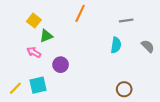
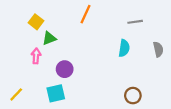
gray semicircle: (148, 46) -> (158, 49), turned 32
pink arrow: (34, 52) -> (36, 56), turned 64
cyan square: (38, 85) -> (56, 93), moved

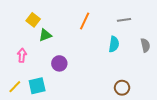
orange line: (86, 14) -> (85, 21), moved
pink arrow: (36, 56) -> (22, 55), moved
cyan square: (56, 93) -> (37, 86), moved

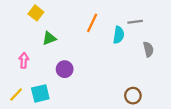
yellow square: (33, 20) -> (36, 13), moved
cyan semicircle: (114, 44) -> (119, 35), moved
gray semicircle: (145, 45) -> (148, 49), moved

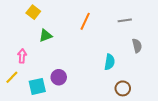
cyan semicircle: (119, 35) -> (110, 62), moved
purple circle: (65, 69) -> (59, 77), moved
yellow line: (16, 95) -> (12, 77), moved

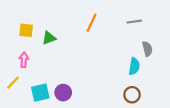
yellow square: (33, 12) -> (26, 30), moved, turned -32
cyan semicircle: (110, 62) -> (134, 66), moved
purple circle: (59, 77) -> (63, 93), moved

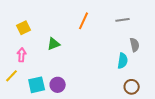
yellow square: (26, 30) -> (24, 28), turned -32
green triangle: (49, 38) -> (54, 44), moved
brown circle: (132, 95) -> (132, 87), moved

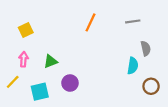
green triangle: (54, 44) -> (51, 61), moved
purple circle: (58, 85) -> (70, 83), moved
brown circle: (132, 87) -> (151, 86), moved

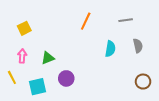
cyan semicircle: (133, 66) -> (110, 49), moved
yellow line: (13, 82) -> (12, 77), turned -72

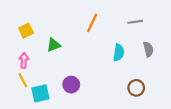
green triangle: (48, 58) -> (54, 45), moved
yellow line: (12, 77) -> (23, 80), moved
brown circle: (143, 82) -> (136, 88), moved

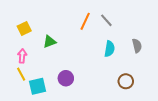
gray line: (135, 22) -> (106, 20), moved, turned 56

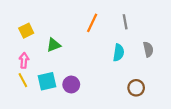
gray line: (106, 20) -> (125, 22), moved, turned 32
cyan square: (37, 86) -> (47, 81), moved

